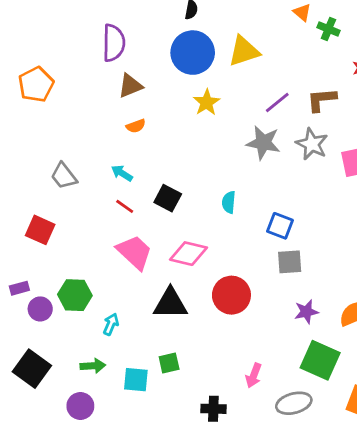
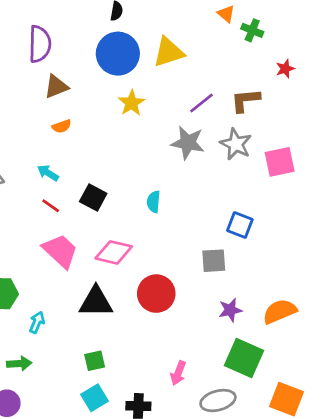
blue square: (280, 226) -> (240, 225), moved
cyan square: (136, 380) -> (95, 398), moved, turned -36

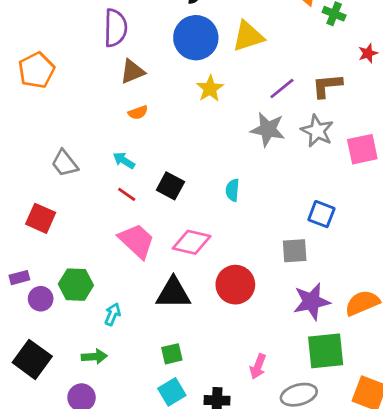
purple star: (230, 310) -> (312, 302), size x1.5
green square: (244, 358) -> (326, 351), turned -30

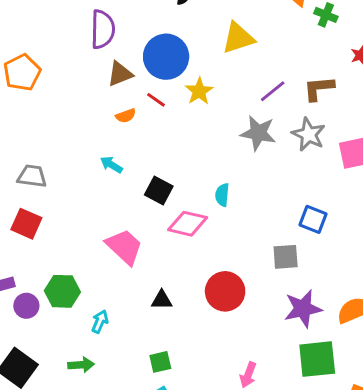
blue circle: (196, 38) -> (166, 57), moved
gray trapezoid: (65, 163) -> (32, 176), moved, turned 136
red line: (127, 194) -> (156, 100), moved
pink diamond: (192, 242) -> (188, 224), moved
black triangle: (173, 293) -> (162, 300), size x0.6

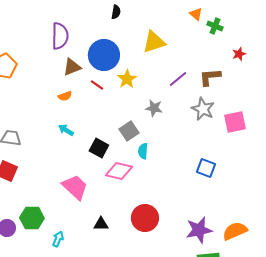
orange semicircle: (126, 116) -> (65, 96), moved
gray star: (258, 133) -> (154, 108), moved, size x0.7
gray square: (286, 257) -> (129, 131), moved, turned -30

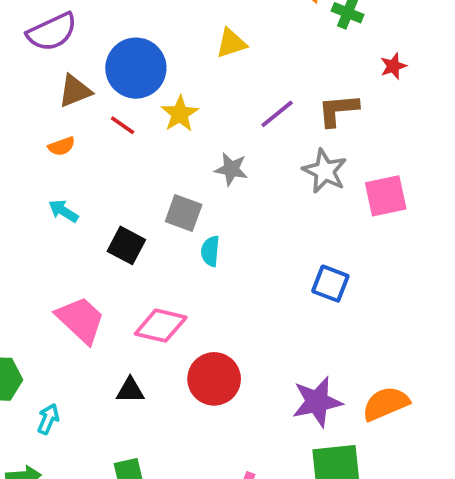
purple semicircle: (60, 36) -> (52, 32), turned 64
yellow triangle: (154, 42) -> (231, 43), size x0.7
gray square: (129, 131) -> (184, 213), turned -36
pink diamond: (119, 171) -> (161, 326), moved

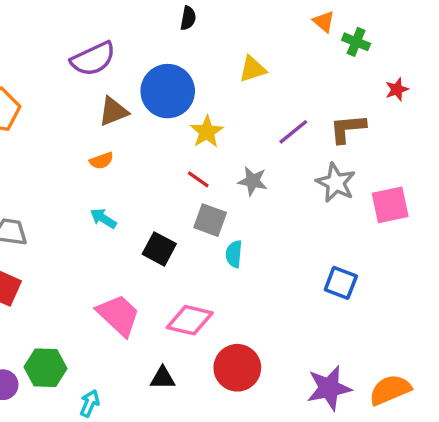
red line: (123, 125) -> (198, 179), moved

